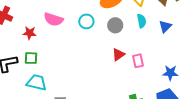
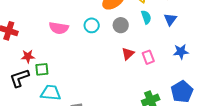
red star: (30, 33) -> (28, 56), moved
blue star: (170, 73) -> (181, 52), moved

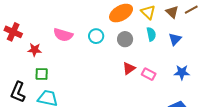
red star: (28, 56) -> (35, 50), moved
pink rectangle: (148, 57) -> (149, 74), turned -48
black L-shape: (19, 78) -> (18, 92), moved, turned -55

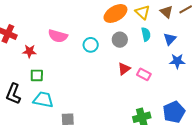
cyan circle: (96, 36) -> (91, 45), moved
blue star: (182, 72) -> (177, 61), moved

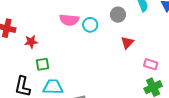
pink semicircle: (58, 36) -> (69, 20), moved
pink rectangle: (144, 74) -> (151, 64), moved

